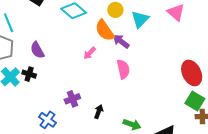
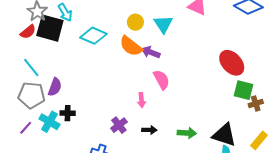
purple semicircle: (37, 50) -> (55, 87), moved, turned -114
pink arrow: (90, 53) -> (142, 100), moved, turned -32
black arrow: (99, 112) -> (149, 130), turned 88

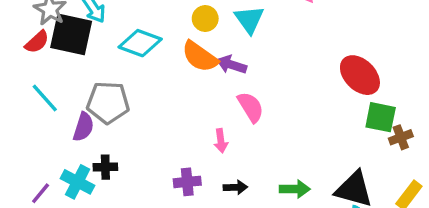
gray pentagon: (31, 95) -> (108, 102), moved
purple cross: (119, 125) -> (187, 182), turned 35

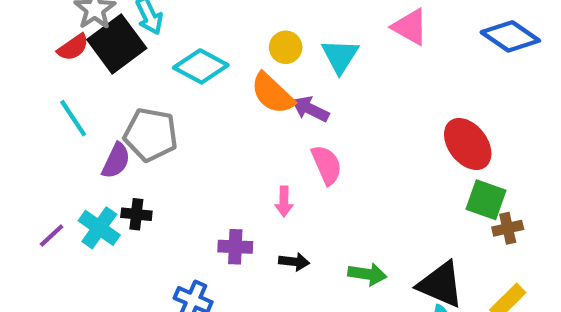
black square: (71, 34) -> (117, 44), turned 33

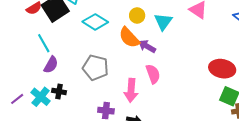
cyan line: (73, 118) -> (44, 43), moved
gray pentagon: (151, 135) -> (95, 68), moved
red ellipse: (468, 144) -> (222, 69), turned -45
pink arrow: (284, 202) -> (131, 90), size x1.6

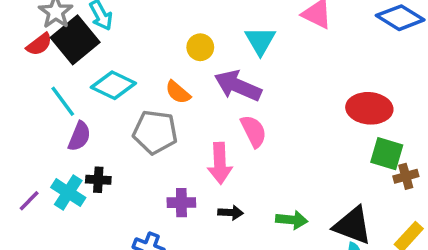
yellow circle: (137, 16) -> (200, 47), moved
cyan diamond: (95, 22) -> (113, 85), moved
orange semicircle: (129, 38) -> (178, 92), moved, size x0.7
purple arrow: (147, 46) -> (238, 86), size x1.5

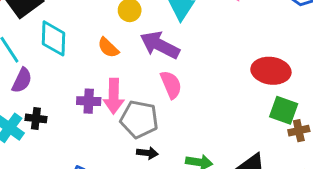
cyan diamond: (113, 85) -> (53, 38), turned 63
gray pentagon: (155, 132) -> (139, 119), moved
pink arrow: (220, 163) -> (114, 96), moved
purple cross: (181, 203) -> (89, 101), moved

